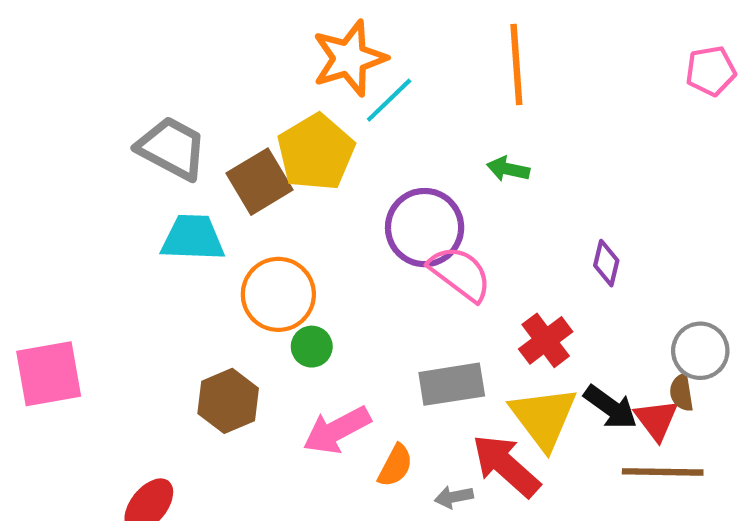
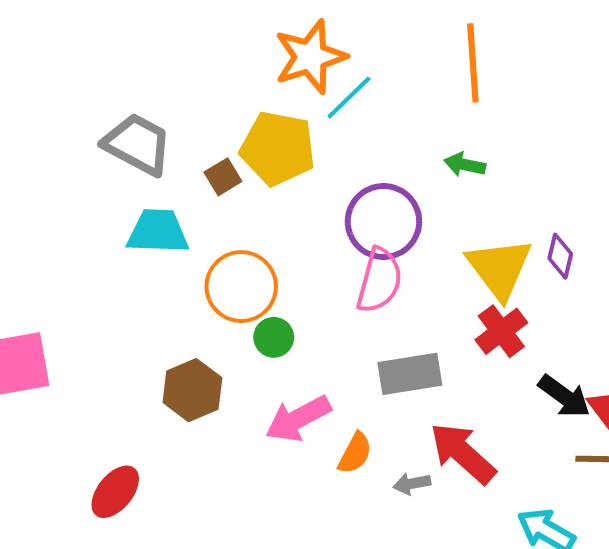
yellow pentagon: (316, 152) -> (278, 148), turned -30
brown square: (260, 182) -> (223, 177), size x0.6
pink semicircle: (460, 273) -> (379, 280), moved, turned 68
yellow triangle: (544, 418) -> (499, 268), moved

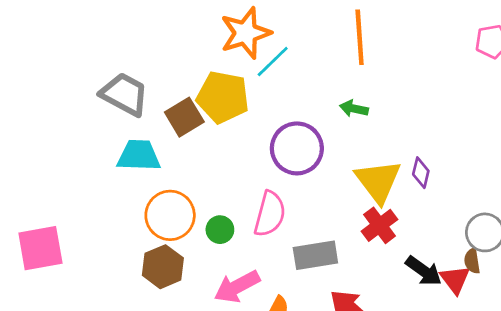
brown square: (223, 177) -> (184, 117), size x1.5
pink semicircle: (379, 280) -> (270, 214), moved
orange circle: (241, 287) -> (170, 215), moved

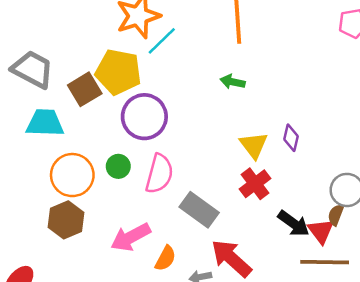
purple circle: (297, 148) -> (144, 117), moved
yellow triangle: (378, 181) -> (254, 145), size x0.7
green circle: (220, 230) -> (118, 166), moved
gray rectangle: (315, 255) -> (199, 210), turned 45
brown semicircle: (472, 261) -> (336, 215), turned 30

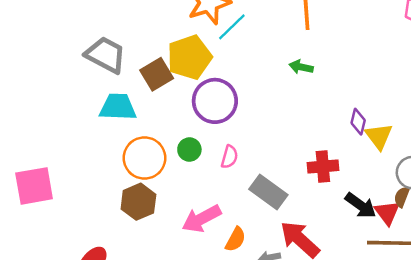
yellow pentagon: (118, 72) -> (189, 57), turned -30
yellow triangle: (254, 145) -> (379, 136), moved
pink semicircle: (159, 174) -> (229, 157), size x0.6
red cross: (255, 184) -> (323, 166), turned 32

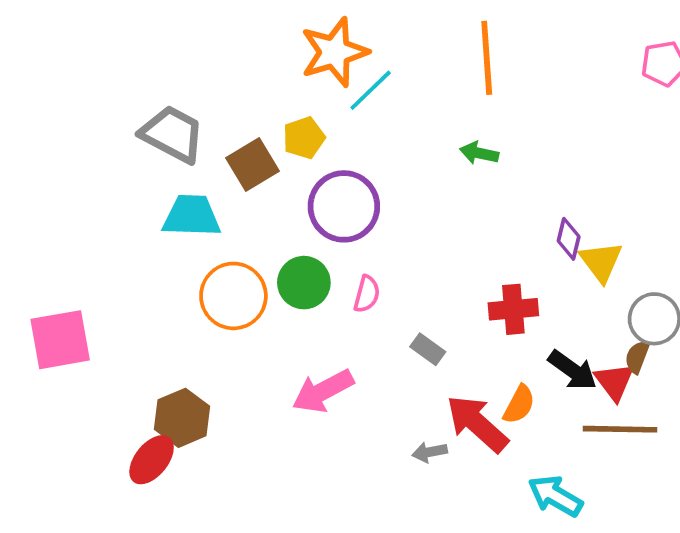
yellow pentagon: (189, 57) -> (304, 138), size x0.6
green circle: (189, 150) -> (304, 283), size x1.4
gray rectangle: (268, 192) -> (428, 349), size x0.6
brown hexagon: (138, 202) -> (182, 418), moved
orange semicircle: (236, 239) -> (519, 404), moved

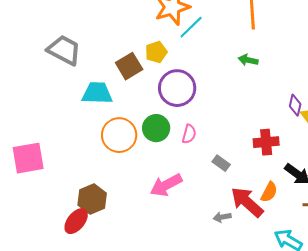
gray trapezoid: (172, 134) -> (64, 50), moved

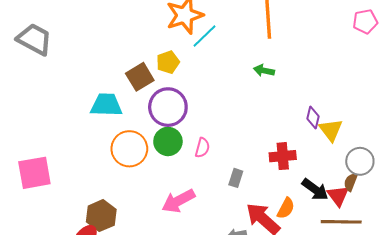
gray trapezoid: (64, 50) -> (34, 39), moved
purple circle: (177, 88) -> (168, 107), moved
gray rectangle: (221, 163) -> (236, 178), turned 72

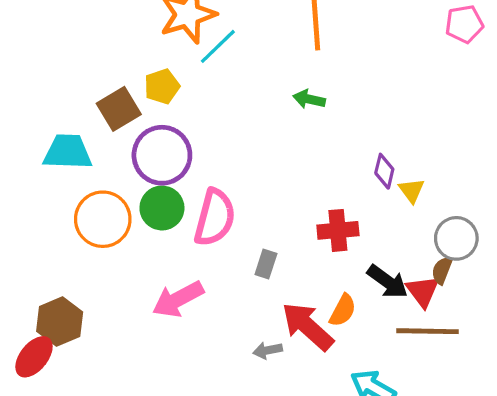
yellow triangle: (331, 130) -> (412, 190), size x0.7
pink semicircle: (202, 148) -> (215, 218), size x1.8

